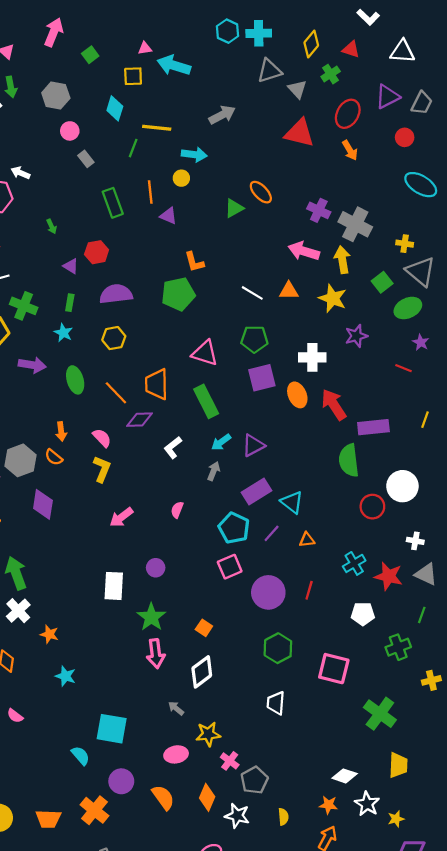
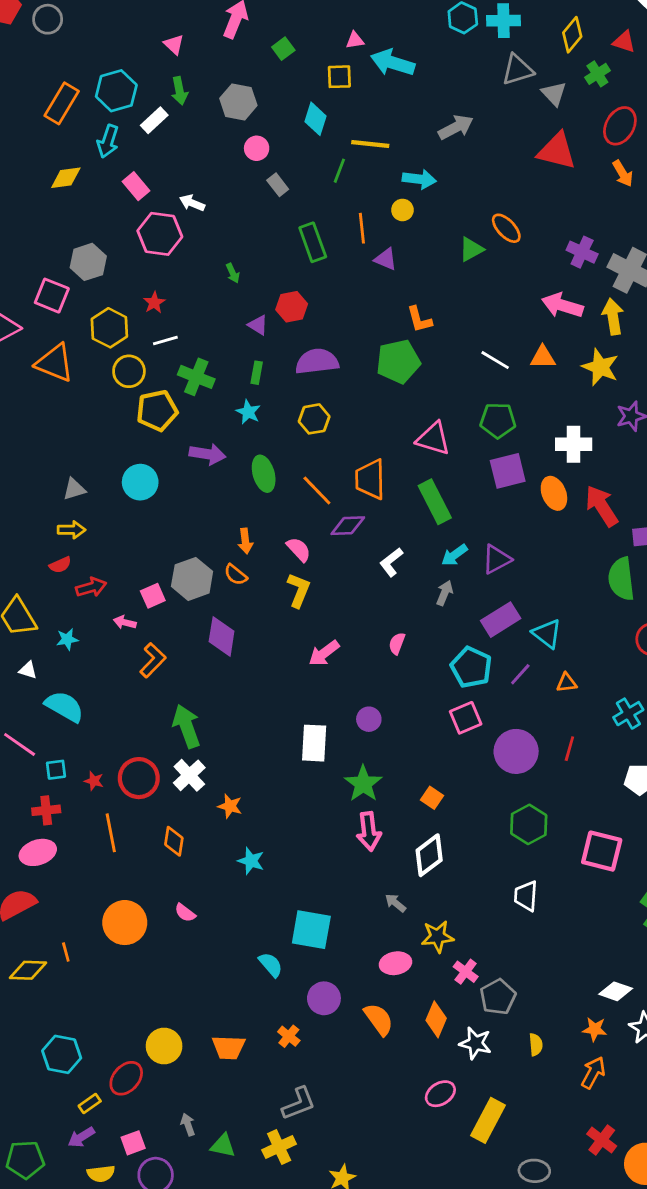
orange cross: (94, 810) -> (289, 1036), size x0.6

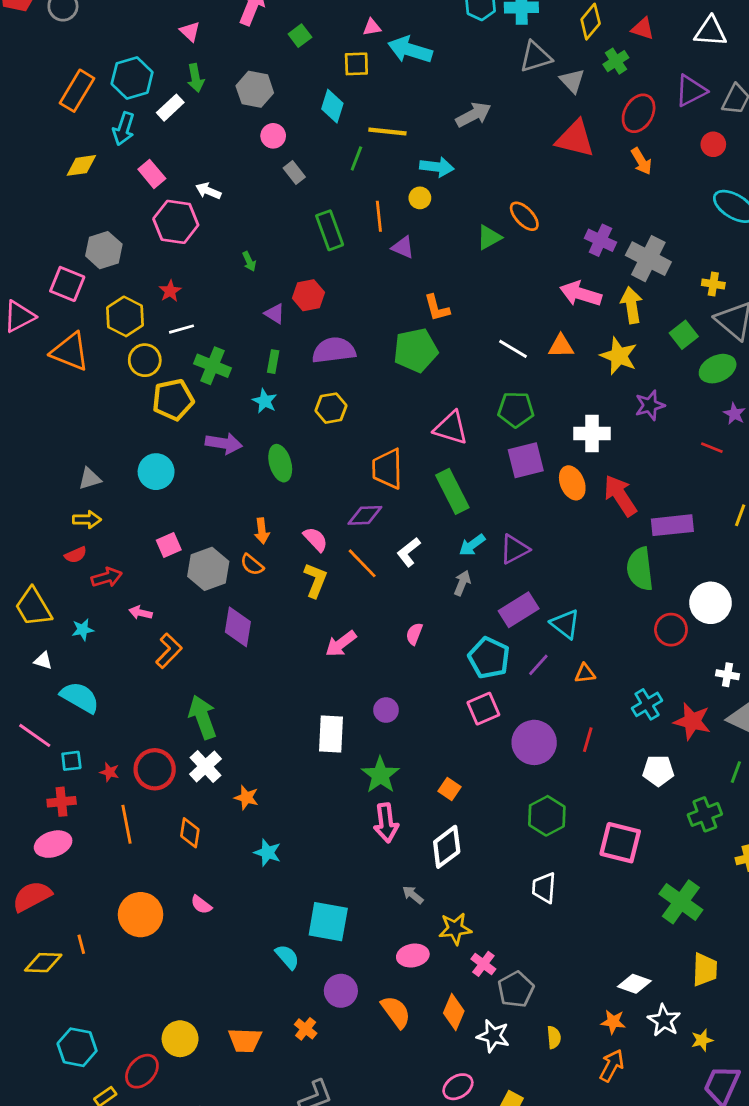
orange line: (317, 491) -> (362, 563), moved
pink square: (153, 596) -> (169, 545), moved

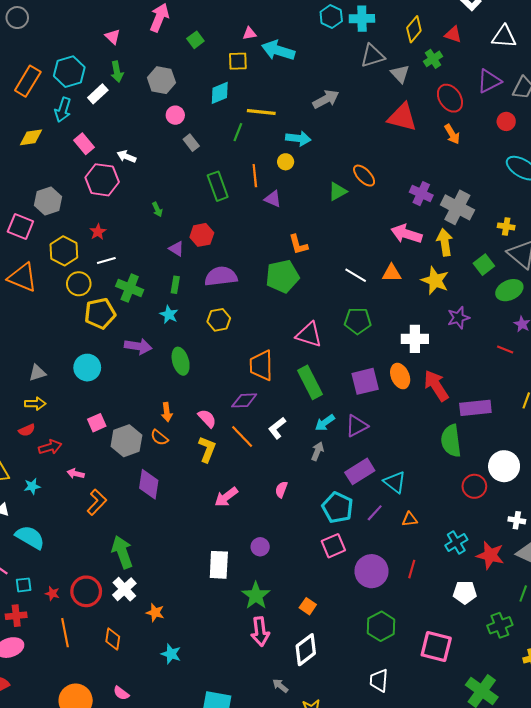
cyan diamond: (332, 106) -> (220, 93), turned 50
red ellipse: (639, 113) -> (450, 98), turned -64
purple square: (526, 460) -> (365, 381), moved

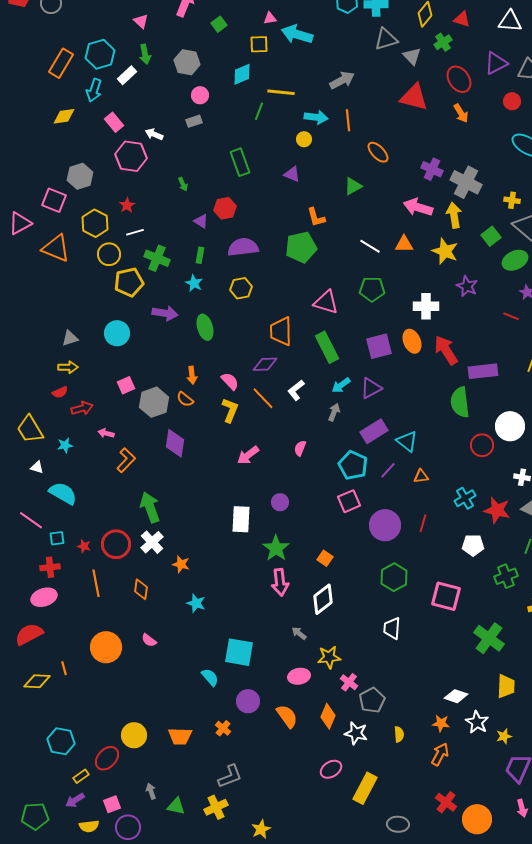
gray rectangle: (191, 143) -> (194, 121), moved, turned -70
orange line: (255, 176) -> (348, 120), moved
green triangle: (338, 191) -> (353, 186), moved
purple star: (458, 318) -> (467, 286), turned -30

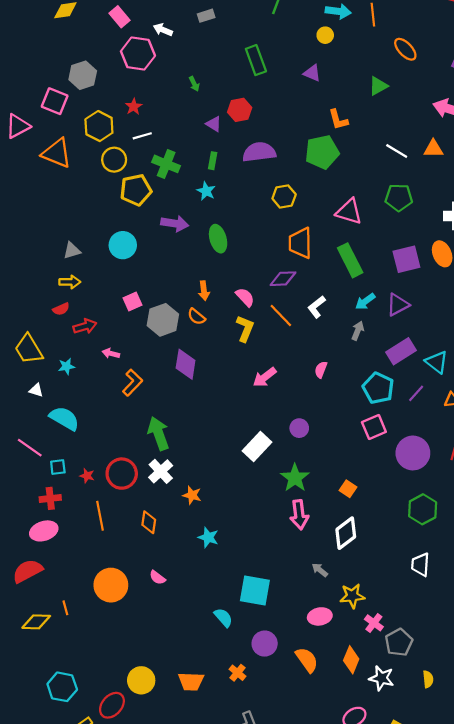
yellow hexagon: (241, 288) -> (284, 196), moved
white rectangle: (241, 519) -> (257, 446), turned 40

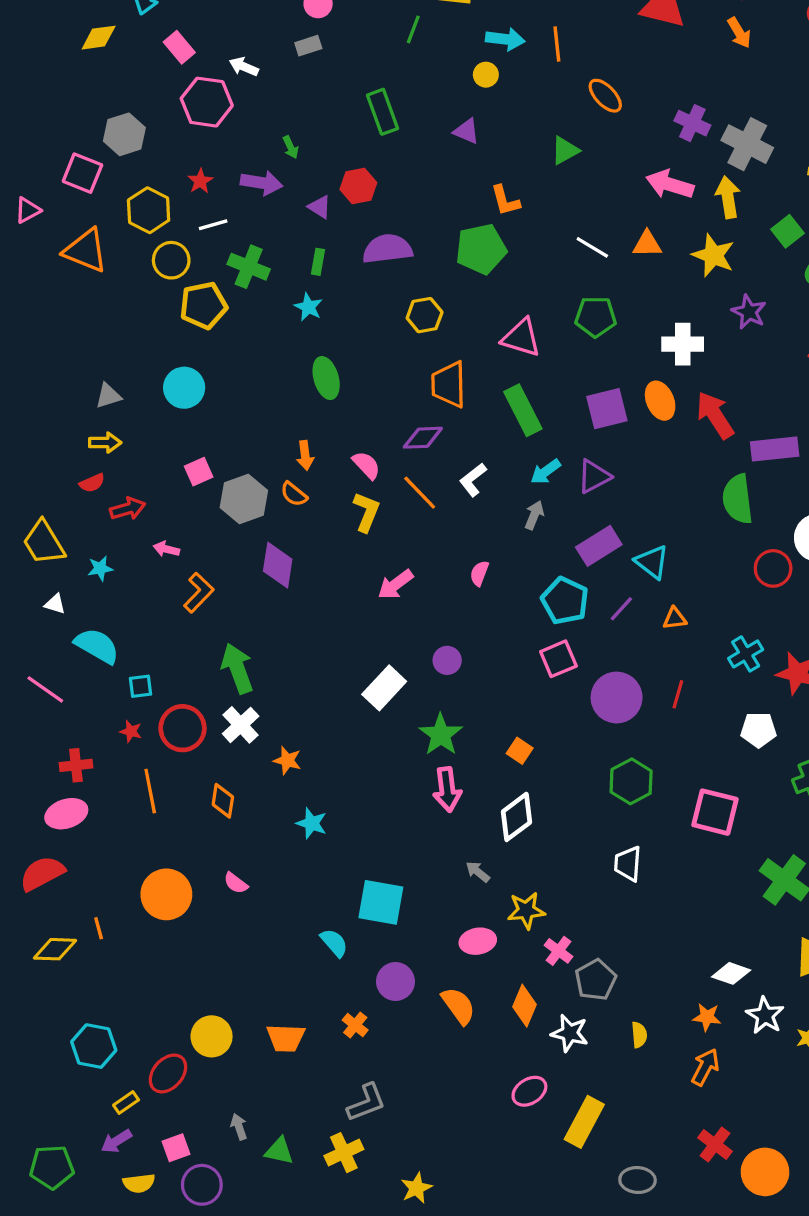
pink triangle: (18, 126) -> (28, 210), size x0.7
purple arrow: (175, 224) -> (262, 183), moved
cyan square: (58, 467) -> (141, 686), moved

